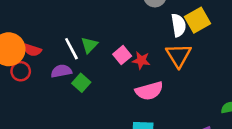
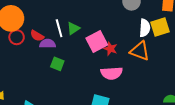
red semicircle: (32, 50) -> (37, 36), moved
pink square: (122, 55) -> (97, 41), size x1.5
orange triangle: (179, 55) -> (140, 51), turned -50
green square: (81, 83) -> (57, 64), moved, turned -32

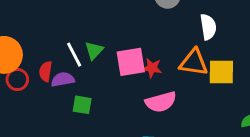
yellow square: (160, 27) -> (221, 72), moved, turned 30
white semicircle: (145, 28) -> (208, 27), moved
red semicircle: (37, 36) -> (46, 71), turned 80
pink square: (97, 41) -> (131, 62), turned 30

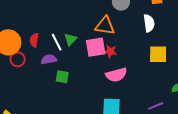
orange triangle: (194, 62) -> (105, 26), moved
red semicircle: (46, 71) -> (34, 40), moved

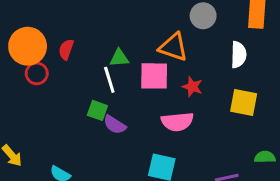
green triangle: (70, 39) -> (119, 58), turned 32
white line: (57, 42) -> (109, 80), moved
red star: (110, 51) -> (192, 87), moved
purple semicircle: (49, 59) -> (115, 125), moved, turned -147

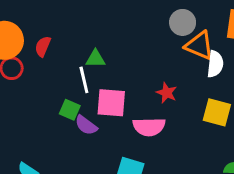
orange triangle: (173, 47) -> (199, 46), moved
pink square: (154, 76) -> (111, 103), moved

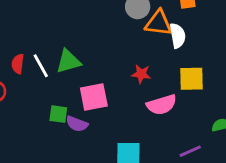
green triangle: (95, 59) -> (68, 61), size x1.4
white line: (84, 80) -> (41, 66), moved
pink semicircle: (149, 127) -> (162, 105), moved

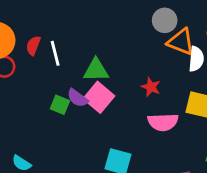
green triangle: (68, 61) -> (96, 70), moved
pink square: (94, 97) -> (99, 97), turned 36
purple semicircle: (77, 124) -> (78, 98), moved

